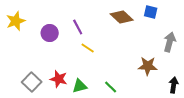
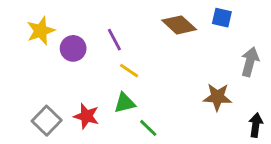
yellow star: (16, 21) -> (41, 31), moved
green triangle: (80, 86) -> (125, 103), moved
green line: (111, 87) -> (148, 128), moved

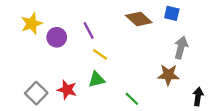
gray arrow: (250, 62) -> (181, 48), moved
green line: (148, 128) -> (132, 99), moved

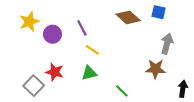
red star: (67, 90) -> (55, 72), moved

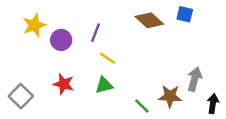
purple line: (82, 28) -> (95, 33), turned 49
gray arrow: (167, 44) -> (195, 79), moved
brown star: (155, 69) -> (170, 96), moved
gray square: (34, 86) -> (21, 96), moved

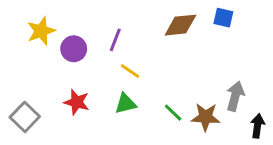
brown diamond: (149, 20) -> (180, 25), turned -48
green line: (142, 106) -> (173, 113), moved

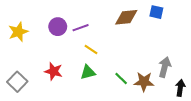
yellow star: (41, 31) -> (18, 32), moved
purple line: (115, 40) -> (81, 28), turned 49
purple circle: (74, 49) -> (58, 27), moved

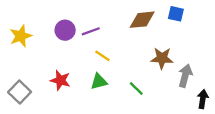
brown star: (144, 82) -> (162, 58), moved

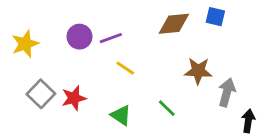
red star: (60, 80) -> (74, 98), turned -30
green triangle: (99, 82) -> (121, 115), moved, turned 48
gray square: (20, 92) -> (41, 94), moved

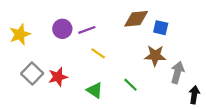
blue square: (215, 17) -> (161, 28), moved

